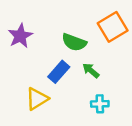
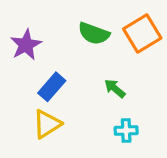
green semicircle: (74, 42) -> (94, 33), moved
blue rectangle: (59, 72) -> (52, 87), moved

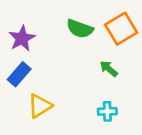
blue rectangle: (52, 87) -> (19, 74), moved
green arrow: (115, 88) -> (109, 69), moved

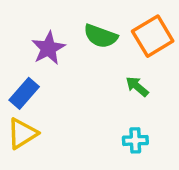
purple star: (22, 38) -> (48, 48), moved
yellow triangle: (40, 106) -> (22, 133), moved

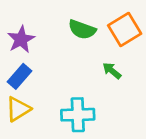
purple star: (48, 48) -> (21, 39), moved
cyan cross: (135, 140) -> (78, 115), moved, size x1.6

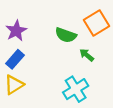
green semicircle: (82, 30) -> (66, 35), moved
cyan cross: (78, 115) -> (76, 89), moved, turned -30

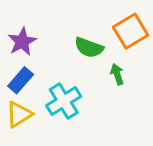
green arrow: (87, 55) -> (117, 74), turned 32
cyan cross: (76, 89) -> (64, 101), moved

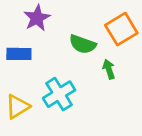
purple star: (22, 42) -> (37, 18), moved
blue rectangle: (21, 80) -> (19, 54), moved, turned 50

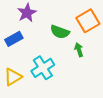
blue rectangle: (19, 54) -> (14, 39), turned -30

